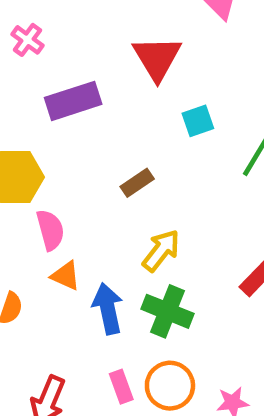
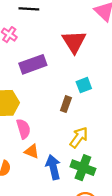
cyan square: (198, 121) -> (84, 85), moved
brown rectangle: (137, 183) -> (66, 104), turned -35

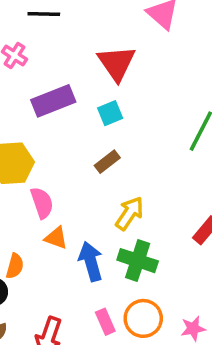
cyan square: (84, 85) -> (110, 113), moved
brown rectangle: (66, 104) -> (107, 162), turned 35

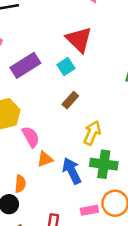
red triangle: (117, 63) -> (79, 40), moved
orange triangle: (56, 238) -> (45, 159), turned -30
pink rectangle: (105, 322) -> (89, 210), turned -66

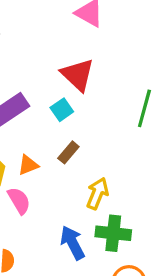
orange triangle: (45, 159) -> (28, 165), moved

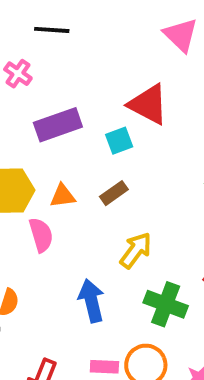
red triangle: (78, 75) -> (148, 104), turned -30
green cross: (113, 233) -> (166, 304), moved

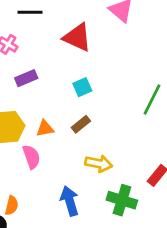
red triangle: (148, 104) -> (77, 37), moved
purple rectangle: (58, 125) -> (26, 78), moved, size x0.7
yellow arrow: (136, 250) -> (99, 163), turned 68

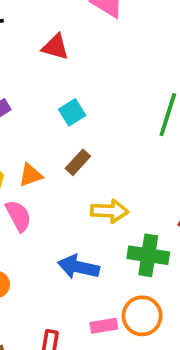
red triangle: (77, 37) -> (55, 47), size x0.7
blue arrow: (70, 201) -> (78, 267), turned -52

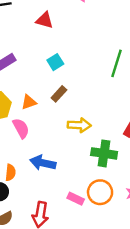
blue arrow: (78, 267) -> (43, 163), moved
pink rectangle: (104, 326) -> (76, 199), turned 35

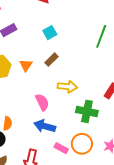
orange triangle: (29, 102) -> (26, 65), turned -40
pink semicircle: (21, 128) -> (42, 102), moved
blue arrow: (43, 163) -> (45, 126), moved

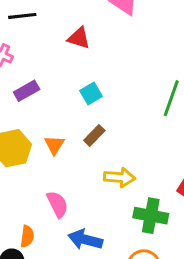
pink semicircle: (42, 102) -> (57, 204), moved

